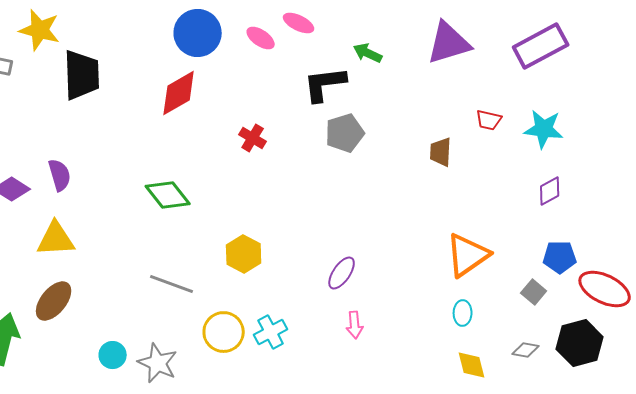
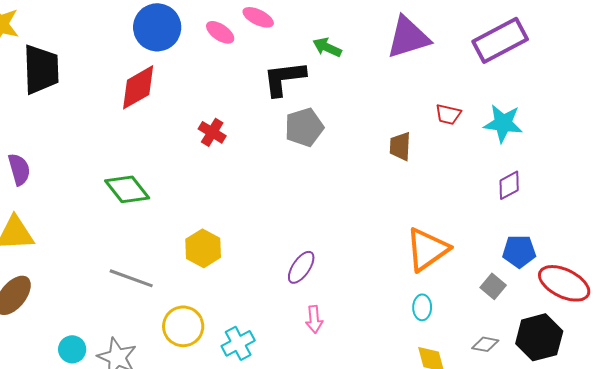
cyan cross: (271, 332) -> (238, 343), moved

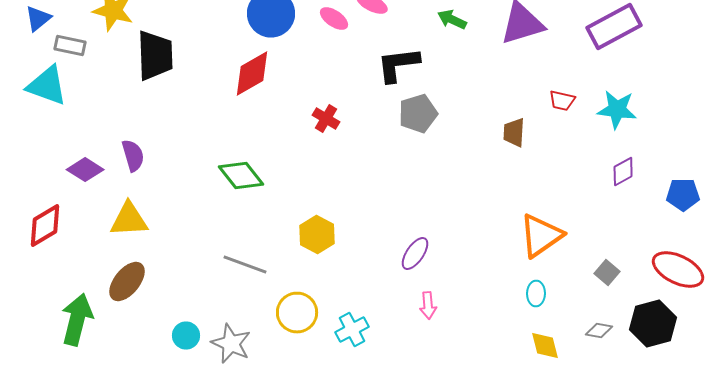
green arrow: (327, 47) -> (452, 20), moved
blue pentagon: (519, 251) -> (683, 194), moved

